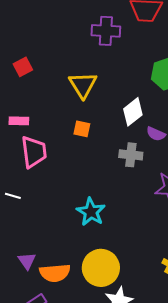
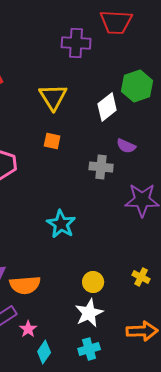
white diamond: (133, 112) -> (107, 107), moved
yellow circle: (101, 268) -> (93, 282), moved, size x0.6

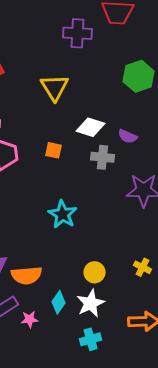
white diamond: (107, 107) -> (91, 127), moved, turned 56
orange square: (52, 141) -> (54, 150), moved
pink star: (28, 329) -> (30, 319), turned 30
cyan diamond: (44, 352) -> (59, 302), moved

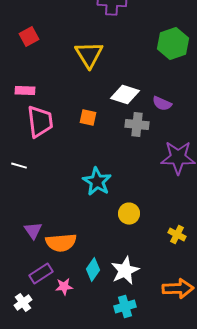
yellow circle: (95, 272) -> (129, 214), moved

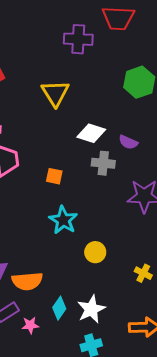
orange square: (88, 118) -> (54, 176), moved

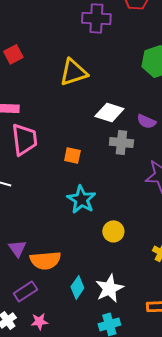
yellow triangle: (55, 93) -> (73, 72), turned 44
pink star: (30, 325) -> (39, 321), moved

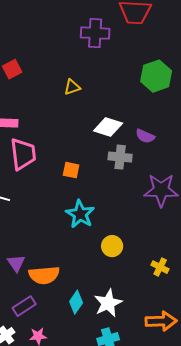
yellow triangle: (73, 72) -> (72, 87), size x0.6

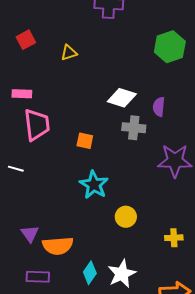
yellow triangle: (72, 87) -> (69, 53), moved
purple semicircle: (145, 136) -> (159, 107), turned 72
yellow cross: (160, 267) -> (174, 238), turned -30
purple rectangle: (24, 306) -> (38, 277), turned 35

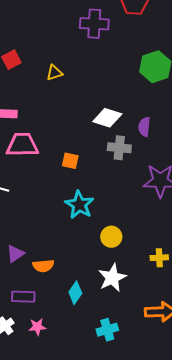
pink trapezoid: (37, 125) -> (22, 145), turned -84
purple triangle: (30, 234) -> (15, 254), turned 30
orange semicircle: (58, 246) -> (43, 266), size x0.7
white star: (122, 274) -> (112, 278), moved

